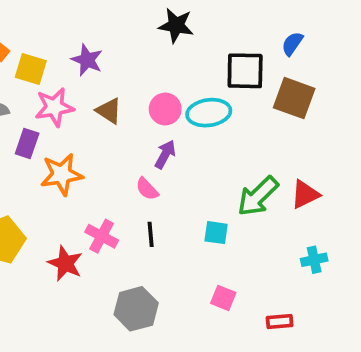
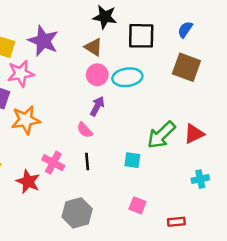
purple star: (87, 60) -> (43, 41), size x1.4
black square: (245, 71) -> (141, 36), moved
brown triangle: (109, 111) -> (93, 47), moved

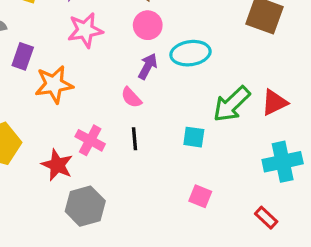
pink star: (21, 73) -> (85, 30), moved
cyan ellipse: (127, 77) -> (190, 53), moved
cyan cross: (200, 179) -> (283, 162), size x1.6
gray hexagon: (77, 213) -> (85, 206), moved
red rectangle: (176, 222) -> (266, 218), moved, turned 48

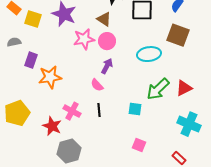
pink star: (85, 30) -> (84, 39), moved
cyan ellipse: (190, 53) -> (149, 54), moved
cyan cross: (283, 162) -> (189, 124), turned 35

